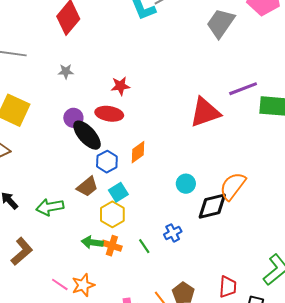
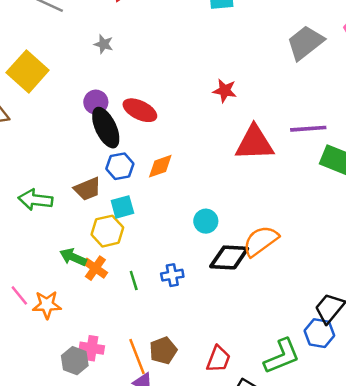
red star: (120, 86) -> (225, 91), moved

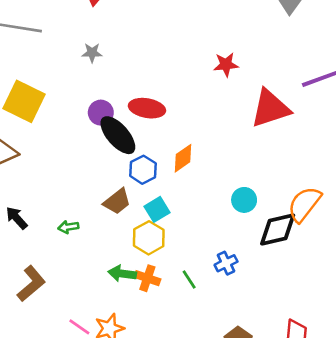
green arrow: (35, 200) -> (68, 227), size x0.6

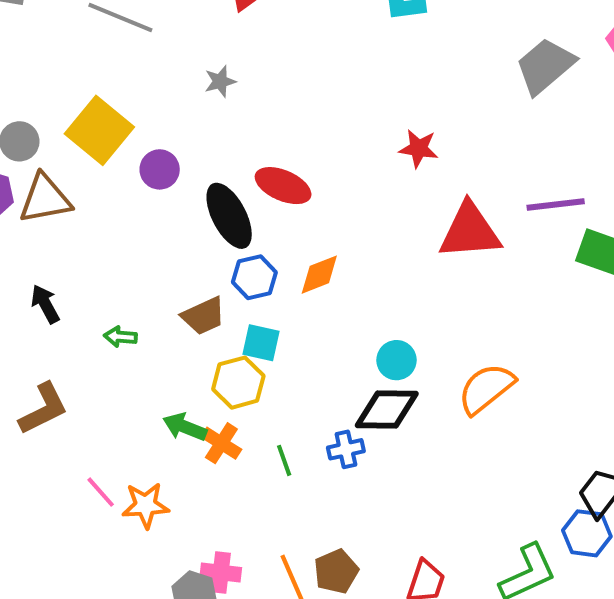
gray star: (92, 53) -> (220, 81), turned -30
purple circle: (101, 113) -> (160, 169), moved
cyan square: (157, 209) -> (261, 343), turned 30
black diamond: (278, 229) -> (387, 410), moved

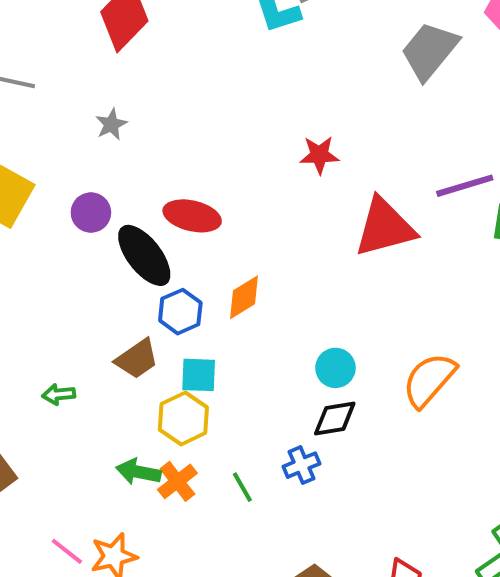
purple circle: (160, 169) -> (91, 213), moved
black diamond: (387, 410) -> (335, 418), size x0.7
orange cross: (221, 443) -> (177, 481), turned 30

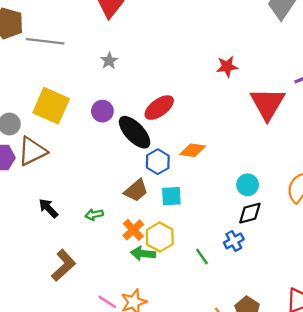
red ellipse: (192, 216) -> (159, 108), turned -44
red triangle: (385, 227) -> (267, 104), turned -39
orange diamond: (244, 297) -> (193, 150), turned 45
yellow hexagon: (183, 418) -> (160, 237), moved
orange cross: (177, 481) -> (133, 230), moved

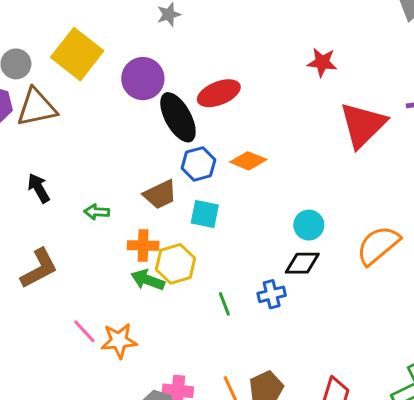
purple circle: (102, 111) -> (143, 79), size x1.4
orange cross: (133, 230) -> (143, 246), turned 30

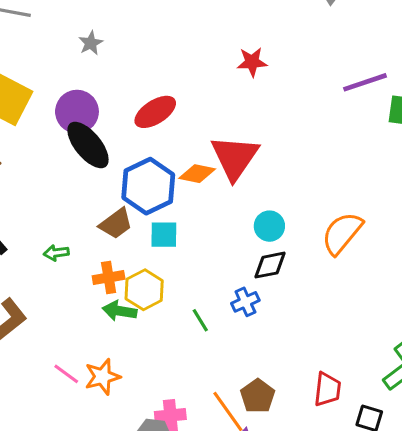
black ellipse: (178, 117) -> (88, 145), moved
red triangle: (363, 125) -> (235, 157), moved
blue hexagon: (198, 164) -> (148, 186), size x1.6

